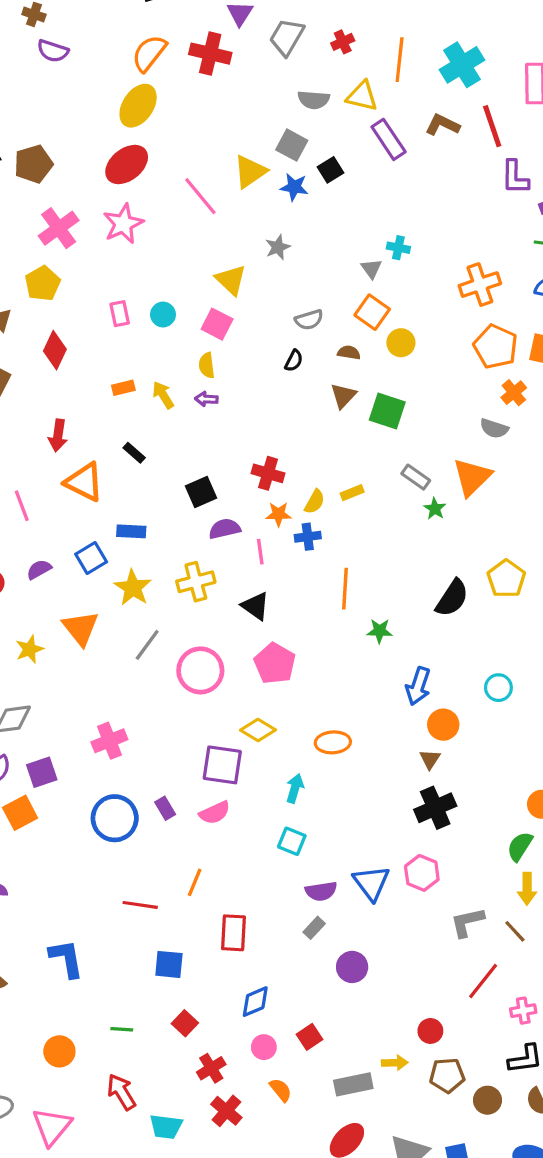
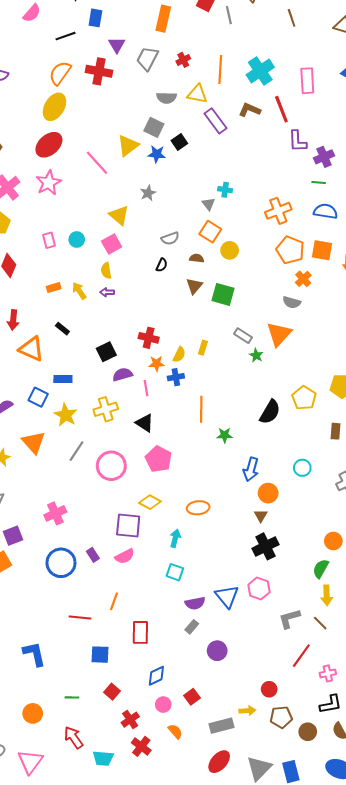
pink square: (217, 324) -> (112, 244), turned 36
yellow rectangle: (352, 493) -> (203, 348), turned -48
blue square: (91, 558) -> (38, 397), turned -30

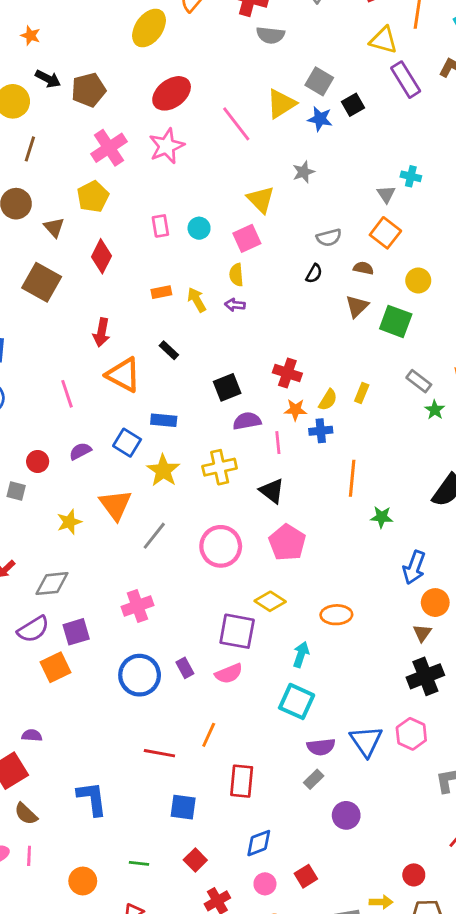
gray semicircle: (166, 98) -> (270, 35), moved
yellow ellipse: (54, 107) -> (149, 28), moved
yellow circle: (230, 250) -> (418, 280), moved
gray line: (77, 451) -> (154, 536), moved
cyan square: (175, 572) -> (297, 701), size x1.4

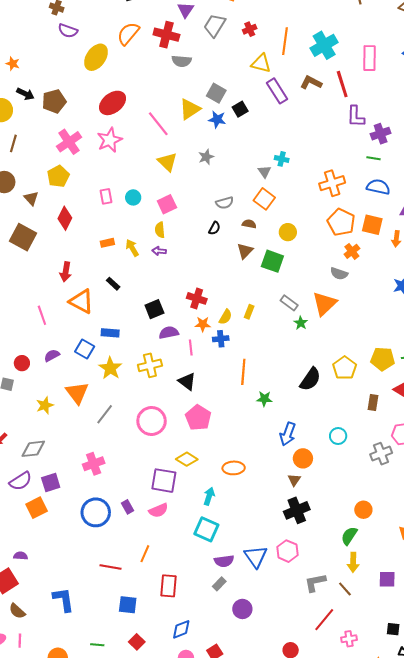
yellow triangle: (261, 199) -> (167, 162), moved

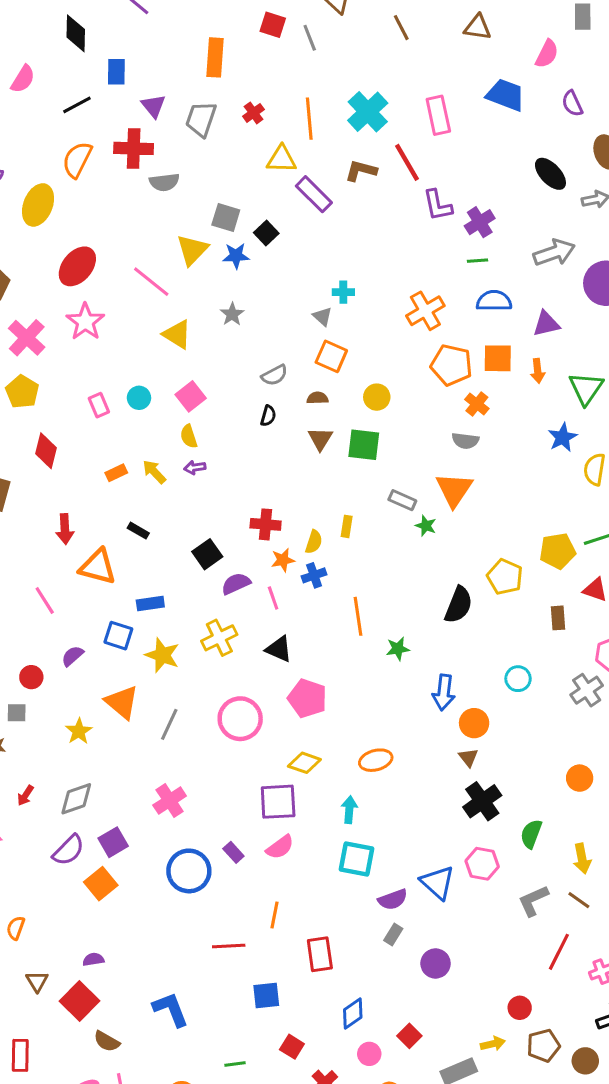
green semicircle: (349, 536) -> (531, 834), moved

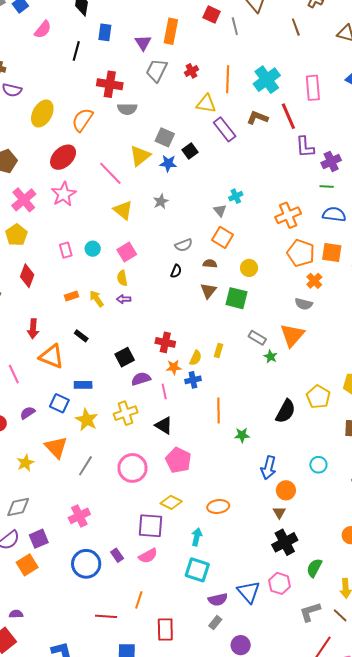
black line: (77, 105) -> (76, 51), turned -54
purple triangle: (153, 106) -> (143, 43), moved
orange semicircle: (77, 160) -> (82, 120), moved
cyan cross: (343, 292) -> (236, 196), turned -32

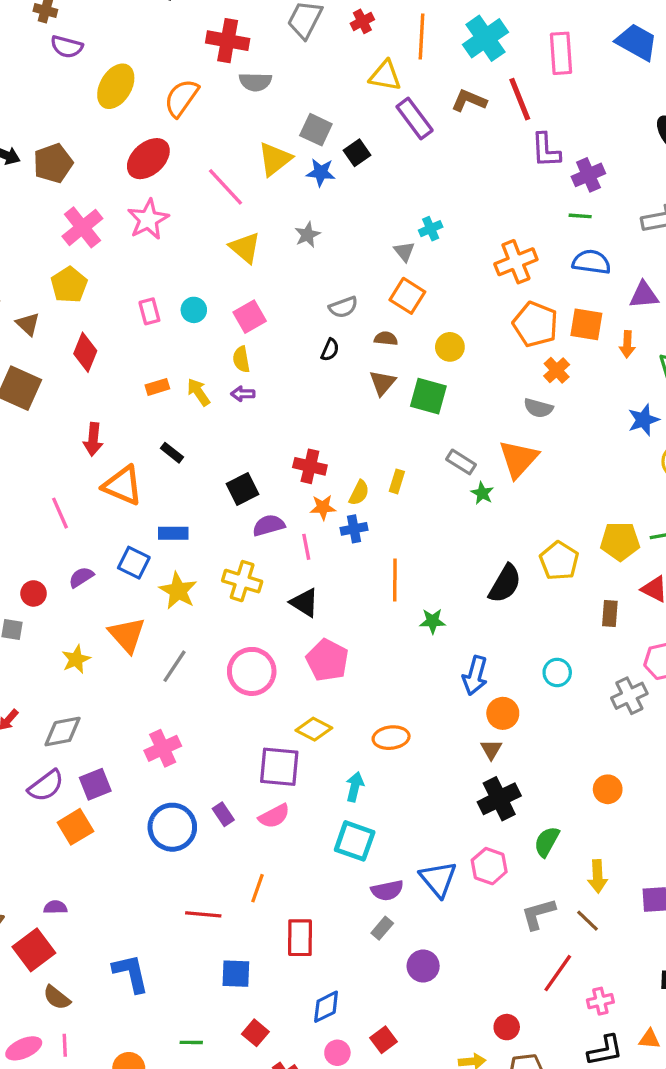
yellow cross: (126, 413) -> (242, 581), turned 35

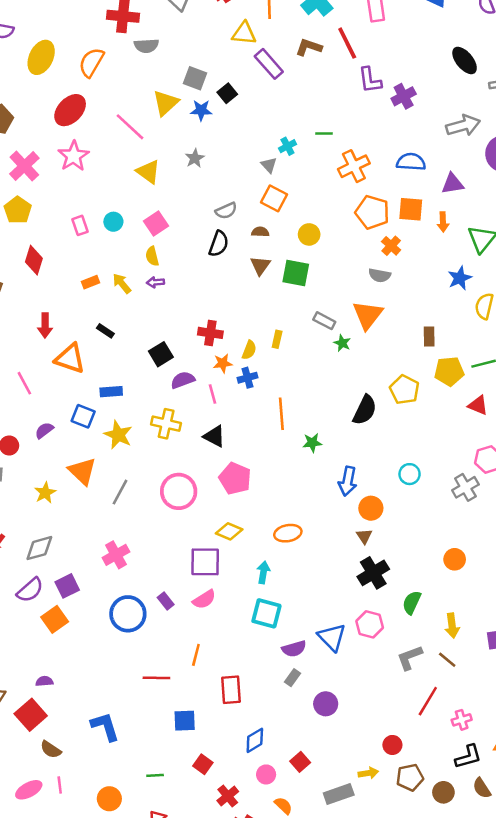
green line: (580, 216) -> (324, 133), moved
black semicircle: (330, 350) -> (219, 244), size x1.5
brown rectangle: (610, 614) -> (429, 337), moved

